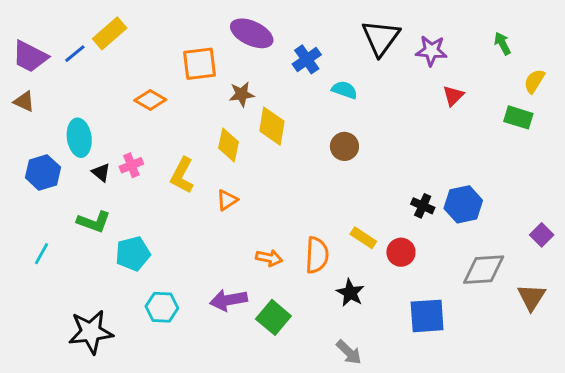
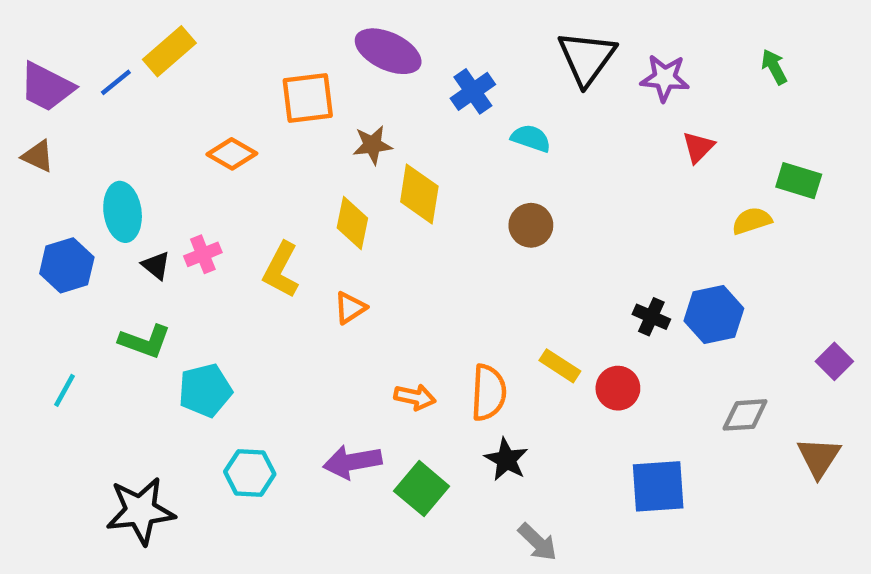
yellow semicircle: (534, 81) -> (752, 221), moved, turned 40
gray diamond: (484, 270) -> (745, 415), size x0.7
black star: (350, 293) -> (506, 460), moved

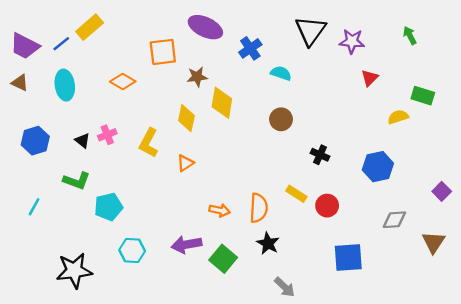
cyan ellipse: (123, 212) -> (65, 85), moved
black cross: (651, 317) -> (320, 155), moved

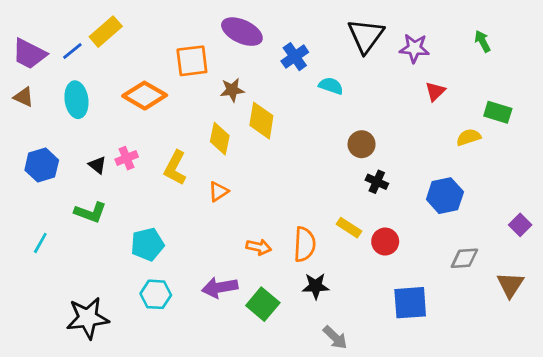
orange diamond: (123, 81) -> (145, 96), size x1.4
brown circle: (281, 119) -> (362, 144), moved
cyan pentagon: (108, 207) -> (147, 244), moved
black star: (268, 243) -> (316, 286), turned -30

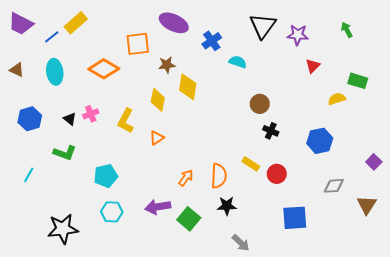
purple trapezoid: (29, 54) -> (21, 24), moved
orange arrow: (259, 247) -> (186, 178), turned -66

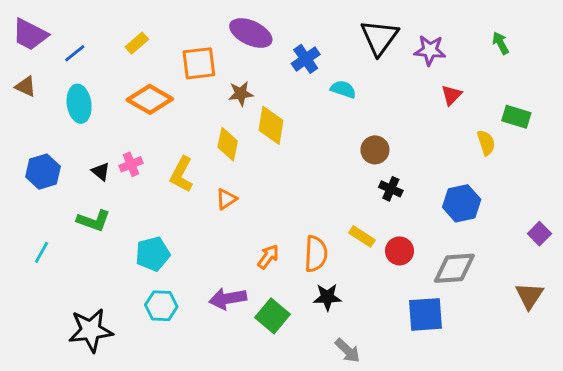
yellow rectangle: (76, 23) -> (137, 43), moved, size x0.7
brown triangle: (17, 70) -> (26, 86), moved
yellow semicircle: (337, 99) -> (486, 143), turned 90
gray diamond: (334, 186) -> (454, 268), moved, size x1.4

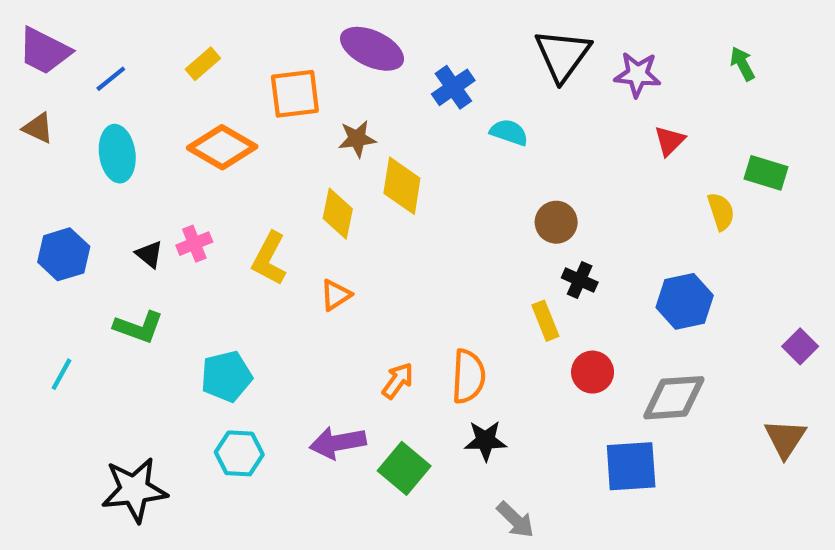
yellow rectangle: (362, 236) -> (545, 321), moved, turned 35

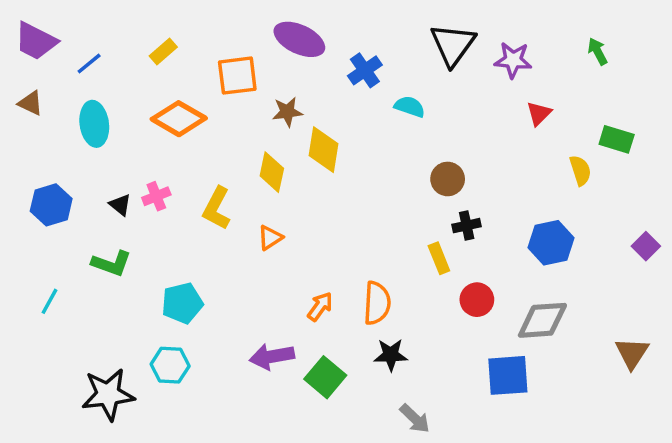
black cross: (580, 280) -> (467, 226), turned -36
purple square: (800, 346) -> (646, 246), moved
cyan hexagon: (239, 453) -> (170, 365), moved

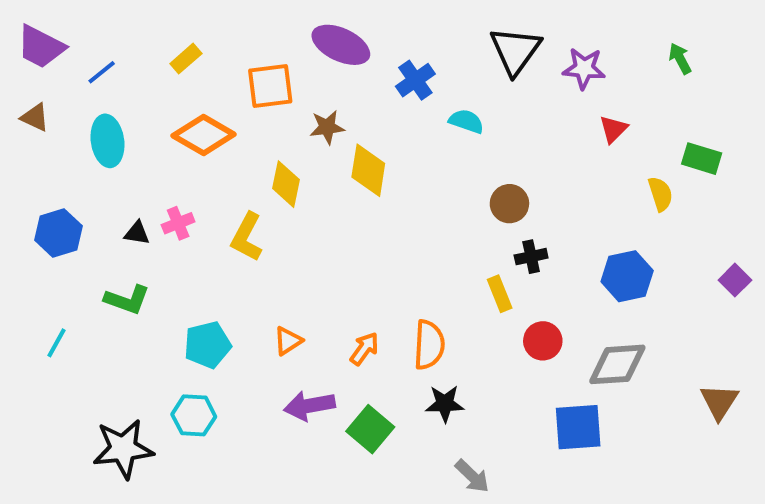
yellow diamond: (272, 172) -> (286, 184), moved
black triangle: (120, 205) -> (137, 233), turned -30
orange triangle: (270, 238) -> (288, 341), moved

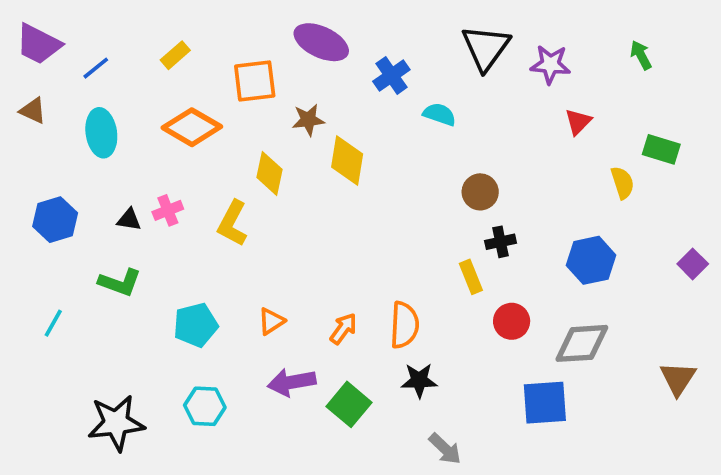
cyan hexagon: (194, 415) -> (205, 406), moved

